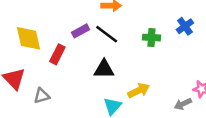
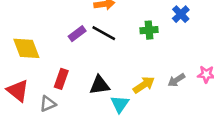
red rectangle: (57, 54) -> (61, 79), moved
black triangle: (104, 69) -> (100, 85), moved
gray arrow: (183, 104) -> (176, 80), moved

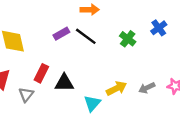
green cross: (149, 30) -> (128, 39), turned 35
black triangle: (100, 85) -> (64, 83), moved
gray triangle: (48, 104) -> (26, 95), turned -35

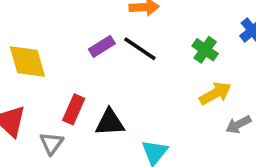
yellow arrow: (116, 88) -> (215, 93), moved

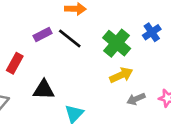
green cross: (205, 50) -> (117, 43), size x1.5
red rectangle: (74, 109) -> (15, 63), moved

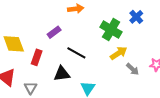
black line: (70, 38) -> (76, 53), moved
gray arrow: (136, 99) -> (133, 69), turned -104

